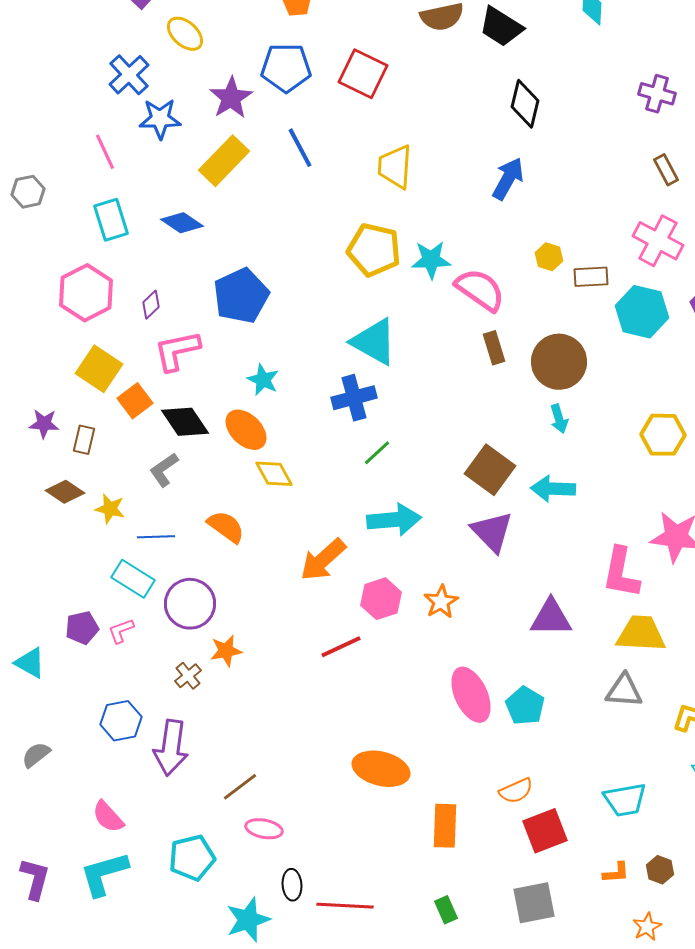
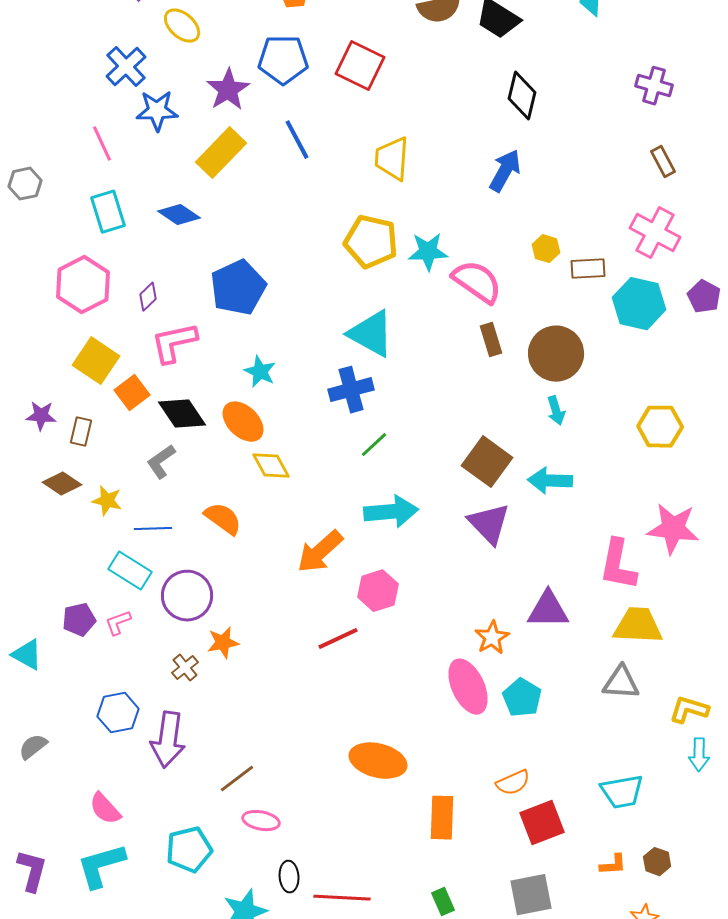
orange star: (441, 602) -> (492, 638), moved

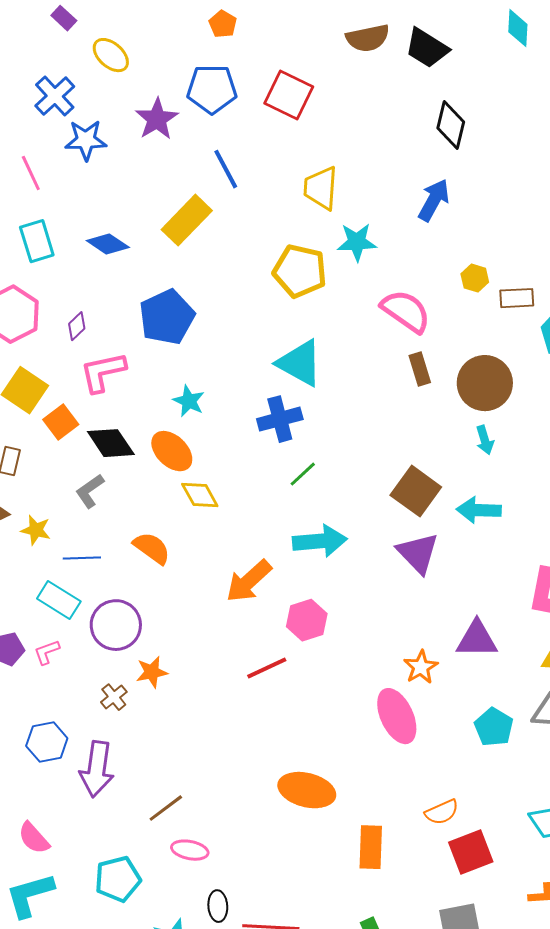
yellow rectangle: (221, 153) -> (187, 220), moved
cyan star: (428, 252) -> (357, 242), moved
cyan pentagon: (522, 698) -> (494, 727), moved

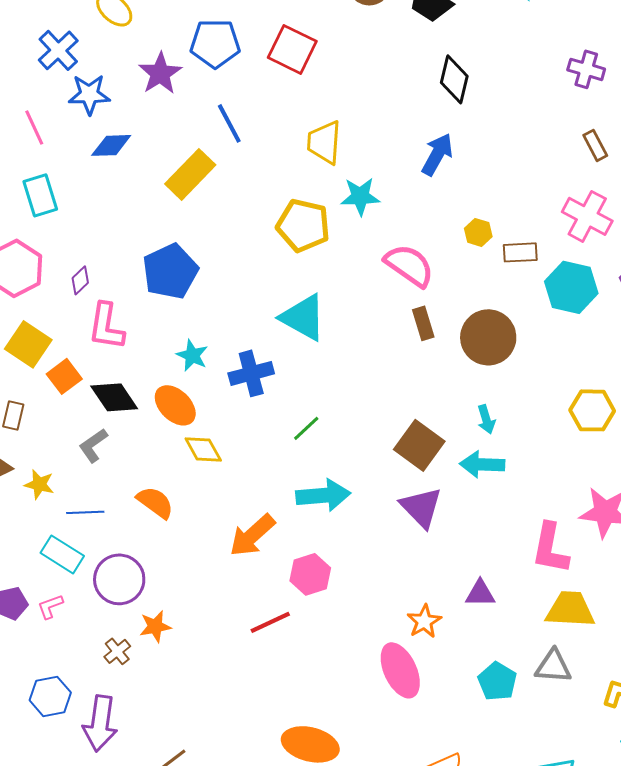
blue diamond: (108, 244) -> (111, 145), moved, turned -36
pink L-shape: (103, 372) -> (106, 326), turned -69
blue cross: (280, 419) -> (251, 373), moved
cyan arrow: (485, 440) -> (486, 419), moved
purple triangle: (477, 639) -> (480, 593), size x0.7

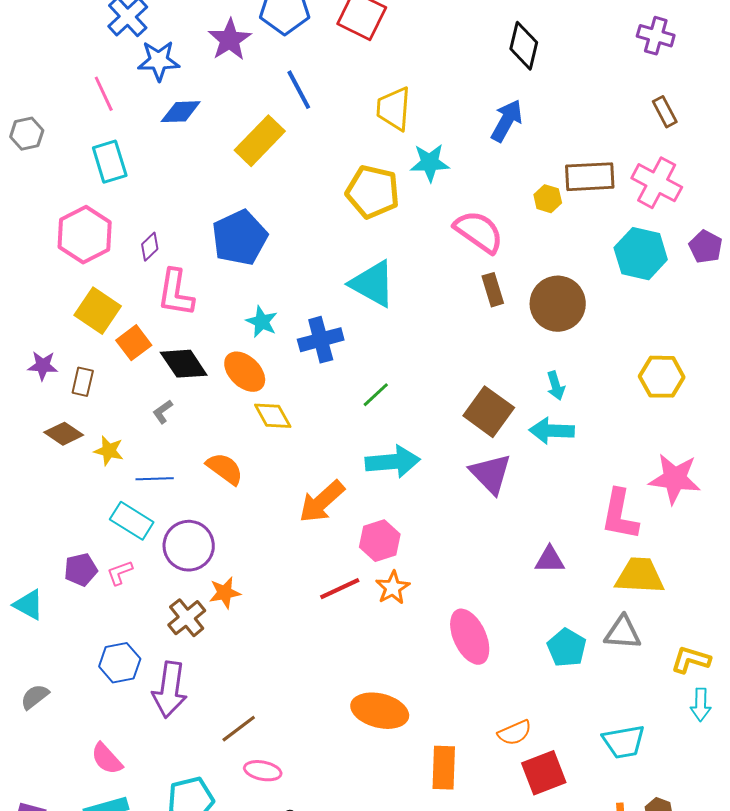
brown rectangle: (520, 252) -> (590, 177), moved, size x1.4
gray L-shape: (93, 445) -> (163, 412), size x0.7
orange star: (424, 621) -> (393, 588), moved
brown cross: (117, 651) -> (187, 618), size x1.4

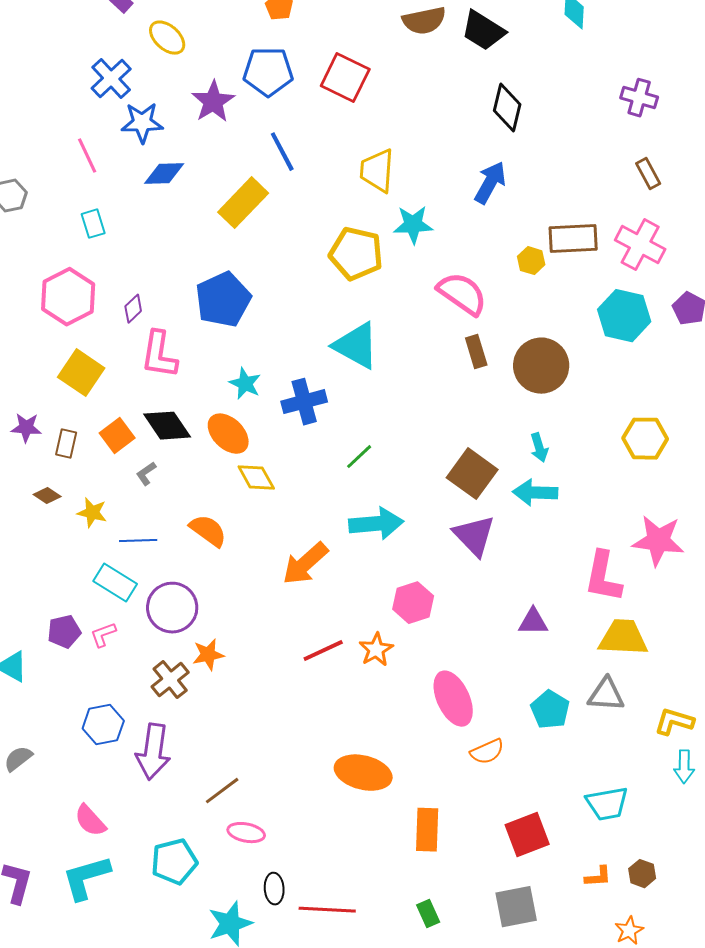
cyan rectangle: (110, 162) -> (93, 224), size x0.7
orange square: (134, 343) -> (117, 436), moved
brown diamond: (64, 434) -> (47, 496), size x0.7
pink hexagon: (380, 541) -> (413, 603), moved
orange semicircle: (515, 733) -> (487, 752), moved

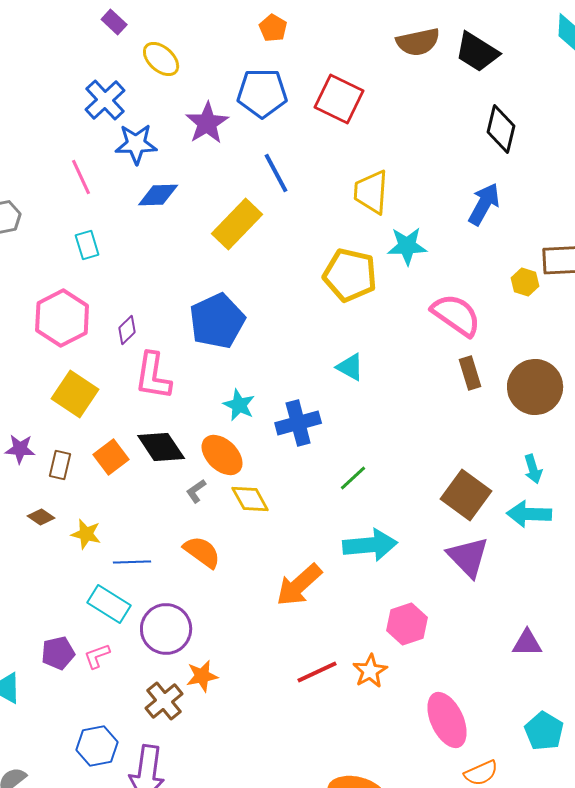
cyan triangle: (356, 346) -> (350, 367), size x0.6
gray L-shape: (146, 474) -> (196, 491), moved

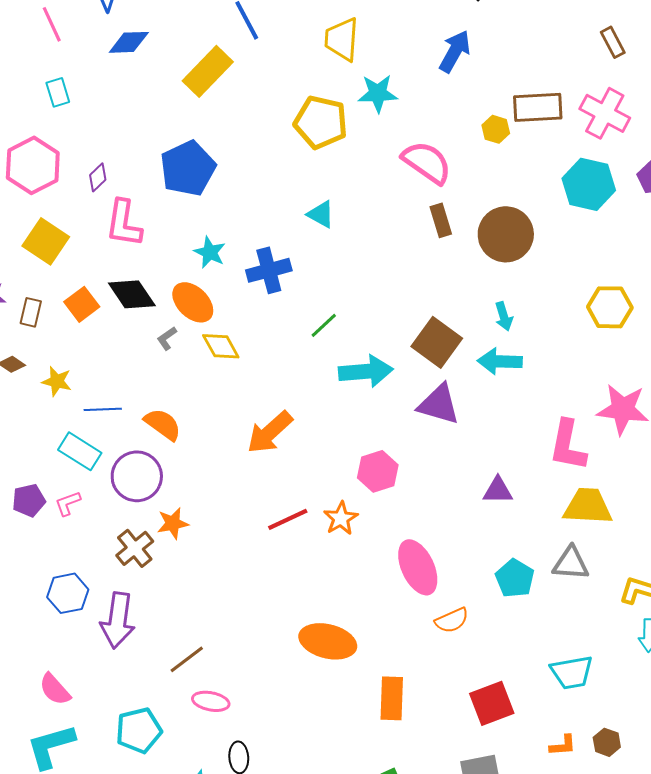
cyan arrow: (370, 545) -> (366, 371), moved
orange semicircle: (202, 552) -> (163, 424), moved
purple triangle: (468, 557) -> (439, 404), turned -30

